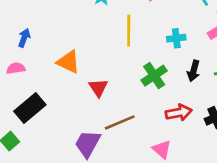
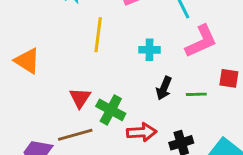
green cross: (154, 76) -> (111, 110), moved, turned -35
red triangle: (98, 88) -> (80, 98), moved

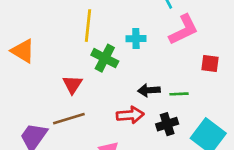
black arrow: (164, 88) -> (149, 90), moved, turned 65
green line: (196, 94) -> (179, 94), moved
green cross: (111, 110) -> (105, 58), moved

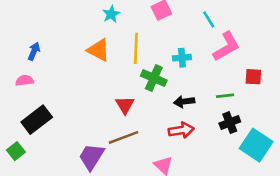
orange triangle: (23, 51) -> (99, 50), moved
black arrow: (149, 90) -> (184, 102), moved
green line: (179, 94) -> (225, 96), moved
black cross: (167, 124) -> (230, 123), moved

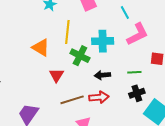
orange triangle: (99, 50) -> (41, 48), moved
cyan cross: (182, 58) -> (103, 41), size x1.5
brown line: (124, 137) -> (72, 100), moved

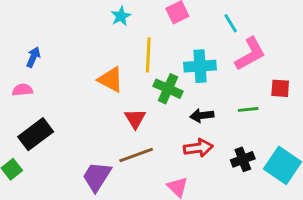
black cross: (137, 93) -> (243, 159), moved
brown line: (72, 100) -> (136, 155), moved

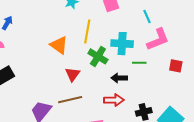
green line: (248, 109) -> (139, 63), moved

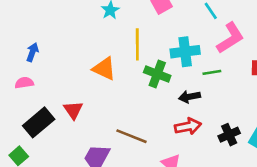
red triangle: (73, 74) -> (73, 110), moved
brown line: (70, 100) -> (131, 136), turned 45

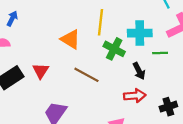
black arrow: (189, 97) -> (139, 71), turned -114
brown line: (131, 136) -> (86, 75), moved

